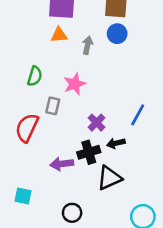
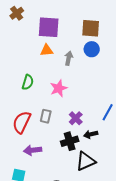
gray rectangle: (53, 106) -> (46, 116), moved
purple arrow: (62, 164) -> (33, 150), moved

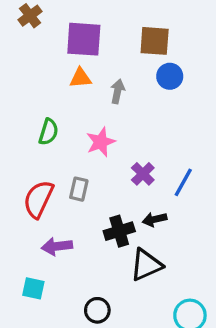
blue circle: (92, 49) -> (170, 76), moved
purple cross: (76, 118) -> (143, 174), moved

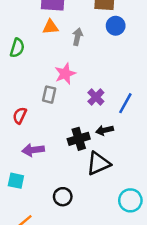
green semicircle: (48, 132) -> (17, 48), moved
gray rectangle: (79, 189) -> (49, 95), moved
red semicircle: (38, 199) -> (20, 115), size x0.6

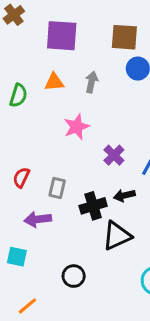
orange triangle: (50, 27) -> (54, 82), moved
gray rectangle: (49, 95) -> (57, 188), moved

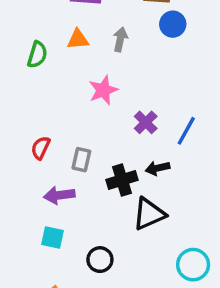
cyan square: (17, 257) -> (53, 238), moved

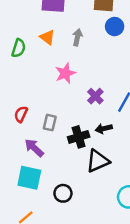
orange triangle: (78, 39) -> (47, 37), turned 42
purple arrow: (59, 195) -> (34, 148), turned 50
cyan square: (53, 238) -> (29, 178), size x1.5

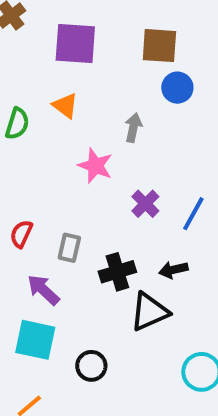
gray arrow: (77, 37) -> (133, 128), moved
pink star: (65, 73) -> (95, 166), turned -30
black arrow: (104, 129) -> (173, 270), moved

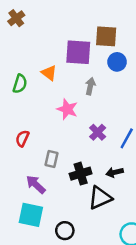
purple square: (75, 44) -> (78, 52), moved
red semicircle: (21, 234) -> (22, 138), moved

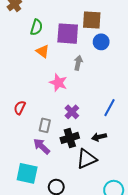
green semicircle: (20, 84) -> (36, 27), moved
purple cross: (98, 132) -> (72, 112), moved
purple arrow: (36, 184) -> (42, 146), moved

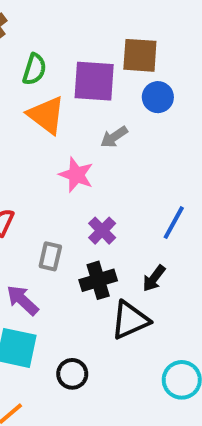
orange triangle: (43, 51) -> (46, 115), size x1.5
gray arrow: (78, 63) -> (114, 137), turned -136
black arrow: (99, 137) -> (154, 278), turned -40
purple arrow: (42, 146) -> (22, 300), moved

